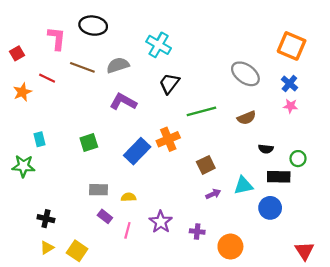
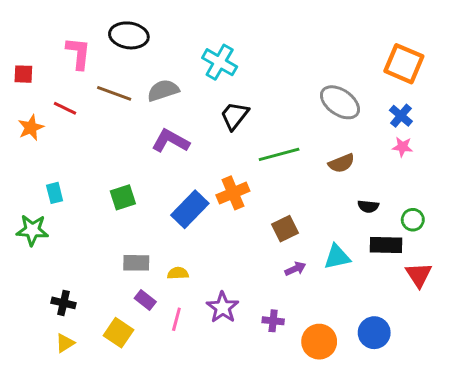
red square: (17, 53) -> (23, 74), turned 32
blue circle: (270, 208) -> (374, 333), moved
yellow square: (77, 251) -> (119, 333), moved
red triangle: (304, 251) -> (419, 275), moved

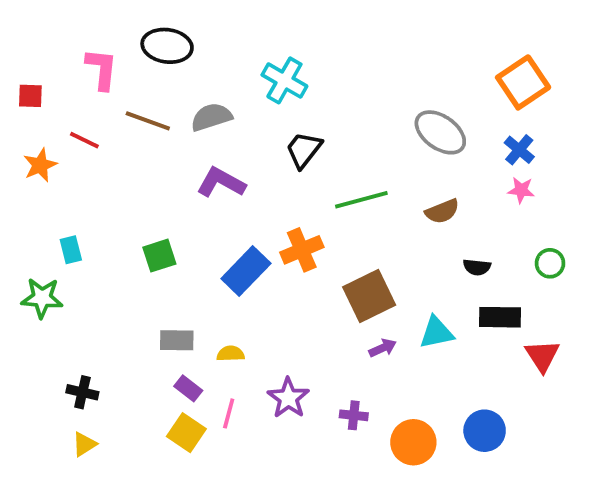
orange square: (404, 64) -> (523, 82), turned 33
green circle: (413, 220) -> (550, 263), moved
brown square: (285, 229) -> (369, 296), size x1.5
yellow square: (119, 333) -> (186, 433), moved

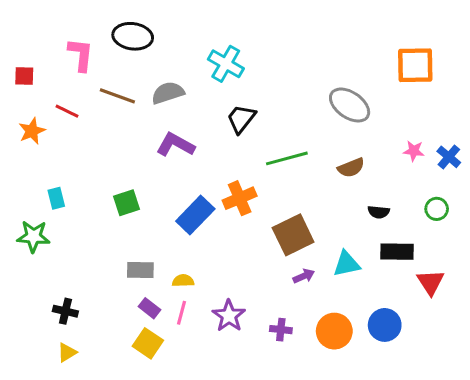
orange square: (523, 82) -> (415, 65), turned 33
blue cross: (519, 150) -> (449, 157), moved
pink line: (229, 413) -> (182, 313), moved
blue circle: (485, 431) -> (385, 325), moved
orange circle: (413, 442) -> (334, 331), moved

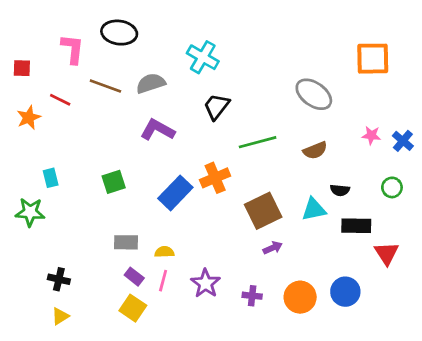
cyan triangle: (347, 264) -> (314, 209), moved

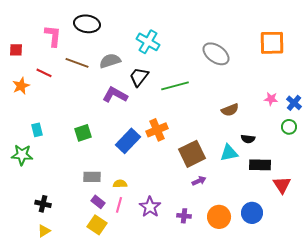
gray ellipse: (314, 94) -> (216, 54), moved
black trapezoid: (216, 107) -> (139, 77), moved
green line: (258, 142) -> (175, 86), moved
green circle: (392, 187) -> (289, 127), moved

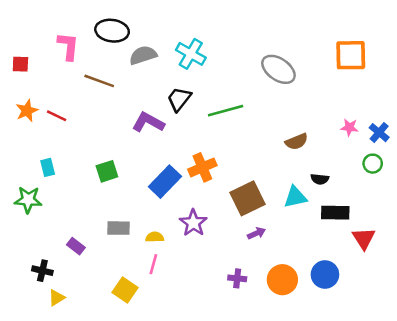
gray semicircle: (110, 61) -> (143, 55), moved
red line: (44, 73) -> (57, 116), moved
purple rectangle: (98, 202) -> (76, 246), moved
black cross: (43, 204) -> (42, 271), moved
purple star: (150, 207) -> (193, 223), moved

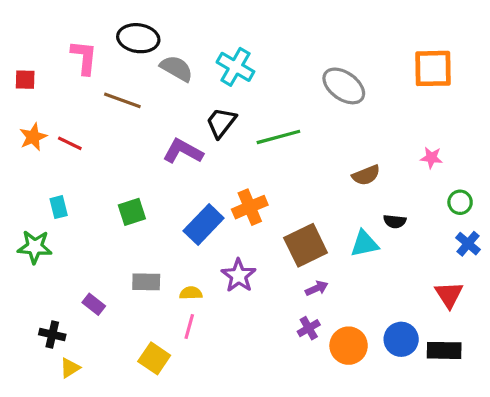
gray semicircle: (143, 55) -> (177, 68), turned 48
blue cross: (379, 133) -> (468, 244), moved
black rectangle: (335, 213) -> (444, 350), moved
purple cross: (237, 278) -> (309, 328), moved, turned -36

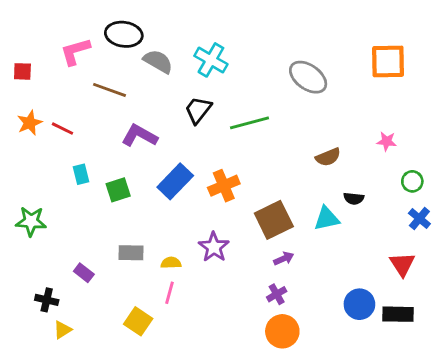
pink L-shape: (84, 57) -> (75, 51), turned -112
purple L-shape: (183, 151) -> (140, 136), moved
cyan rectangle: (59, 207) -> (81, 174), moved
blue rectangle: (204, 225) -> (175, 181), moved
orange circle: (349, 346) -> (282, 331), moved

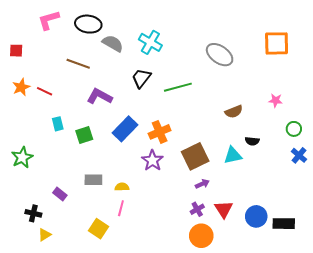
pink L-shape: (75, 51) -> (49, 20), moved
green star: (31, 221) -> (22, 157), turned -30
purple star: (214, 247) -> (152, 160), moved
red triangle: (402, 264) -> (224, 209), moved

